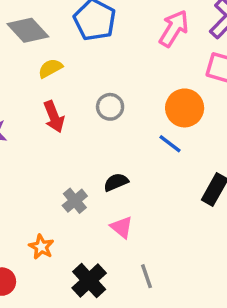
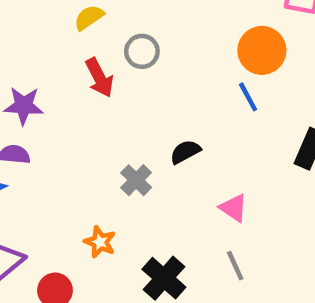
gray circle: (110, 107) -> (142, 51), moved
blue line: (170, 144) -> (248, 97), turned 30
pink triangle: (122, 227) -> (234, 208), moved

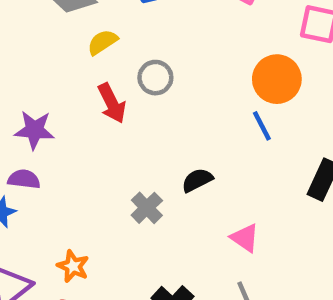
orange star: (100, 242) -> (73, 266), moved

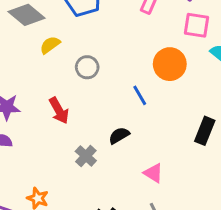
red arrow: (112, 103) -> (59, 111), moved
blue line: (262, 126) -> (140, 95), moved

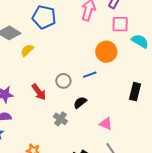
gray circle: (87, 67) -> (63, 81), moved
blue line: (140, 95) -> (90, 75), turned -72

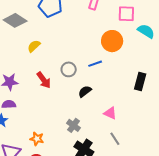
yellow semicircle: (27, 50) -> (34, 46), moved
gray cross: (60, 119) -> (74, 125), moved

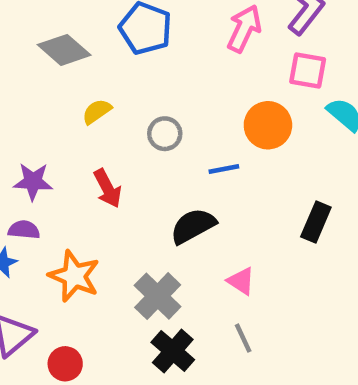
gray circle: (69, 69) -> (165, 134), moved
black semicircle: (85, 91) -> (193, 226), size x1.5
gray cross: (74, 125) -> (158, 296), size x1.5
orange star: (37, 139) -> (74, 276), moved, size x1.6

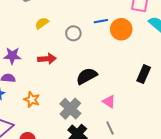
blue line: (224, 169) -> (101, 21), moved
red arrow: (108, 188) -> (47, 59), turned -66
orange star: (74, 276) -> (32, 99), size x0.7

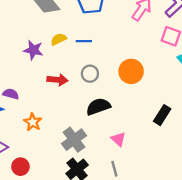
blue line: (101, 21) -> (84, 41), moved
orange circle: (121, 29) -> (131, 71), moved
gray circle: (73, 33) -> (90, 74), moved
purple star: (12, 56) -> (33, 50), moved

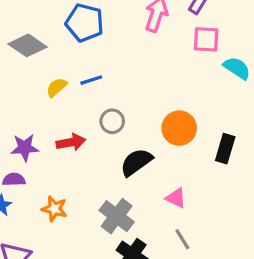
purple star: (33, 50) -> (25, 148), moved
orange circle: (131, 71) -> (179, 128), moved

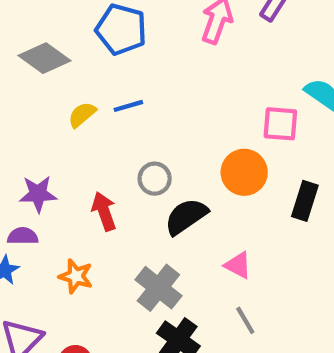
pink square: (206, 39) -> (280, 124), moved
gray circle: (112, 121) -> (155, 179), moved
red arrow: (71, 142) -> (104, 211), moved, turned -100

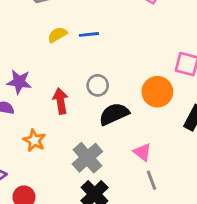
gray line: (245, 320) -> (152, 180), moved

